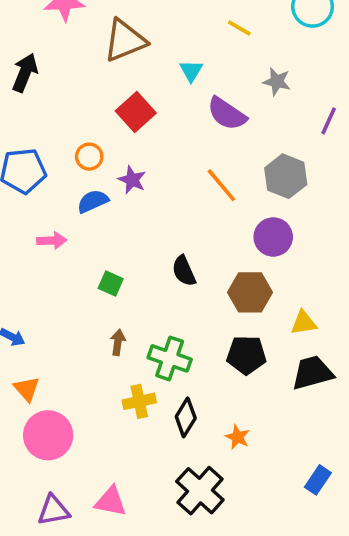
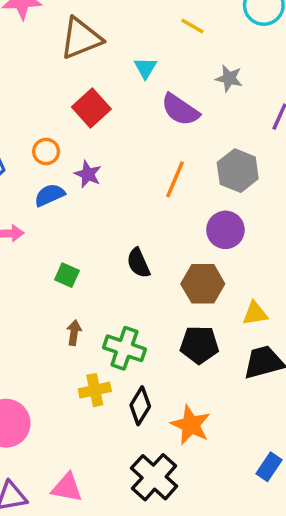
orange line: (221, 185) -> (175, 179), turned 63
orange star: (237, 437) -> (191, 425), size x1.6

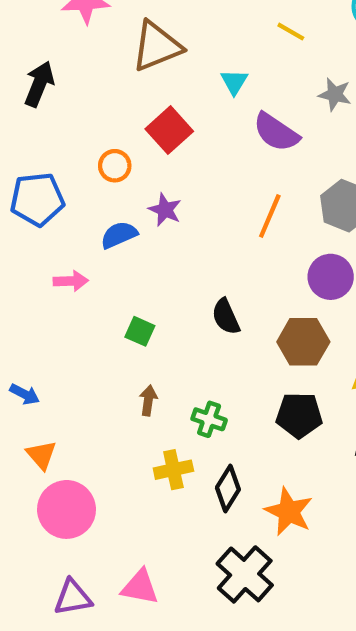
orange circle: (46, 151) -> (115, 166), moved
green cross: (124, 348) -> (209, 419), size x0.7

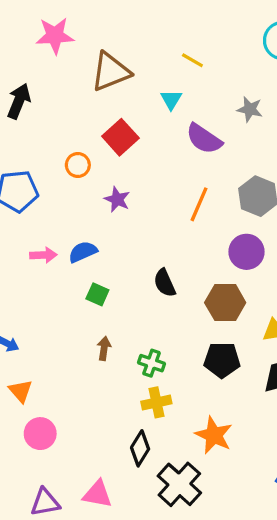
yellow line: (291, 32) -> (192, 60), moved
blue semicircle: (119, 235) -> (83, 252), moved
yellow cross: (173, 470) -> (156, 402), moved
black diamond: (228, 489) -> (140, 448), moved
pink circle: (67, 509) -> (40, 434), size x0.7

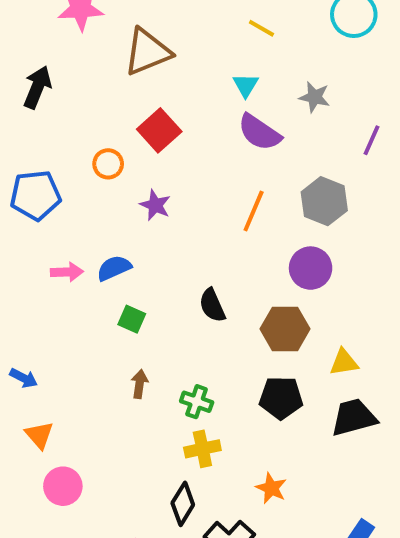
yellow line: (192, 60) -> (261, 28), moved
cyan triangle: (171, 99) -> (246, 85), moved
orange star: (214, 435) -> (271, 488), size x0.7

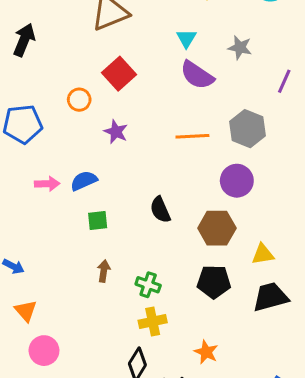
orange line: (254, 211) -> (192, 136), turned 64
green square: (132, 319) -> (98, 220), turned -30

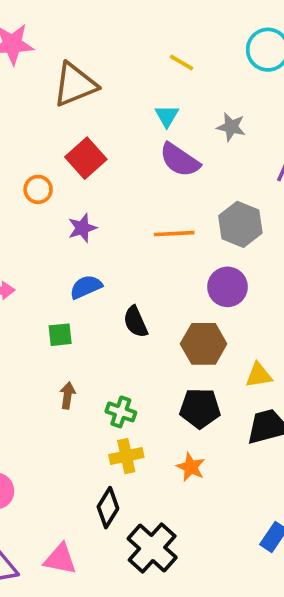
purple star: (116, 132) -> (82, 228), turned 30
blue semicircle: (84, 181) -> (86, 287), moved
orange star: (206, 352) -> (191, 467), moved

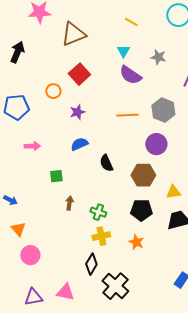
green square: (60, 335) -> (56, 176), moved

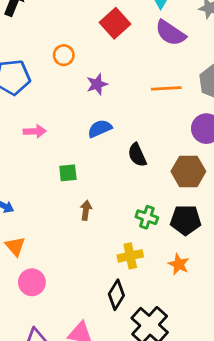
red square: (79, 74) -> (115, 23), moved
green cross: (98, 212) -> (147, 217), moved

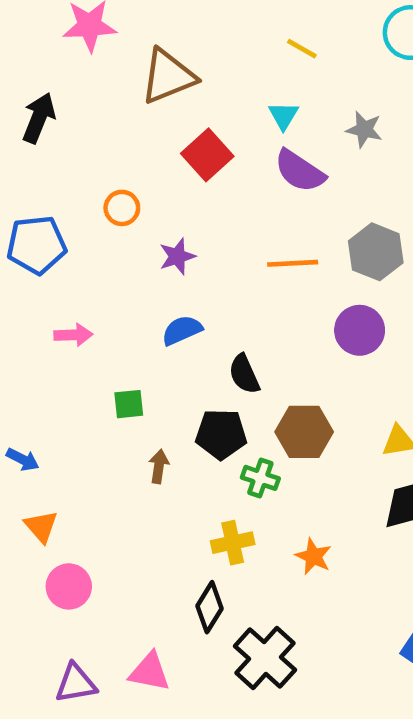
brown hexagon: (188, 171) -> (304, 432), moved
black pentagon: (186, 220) -> (221, 434), moved

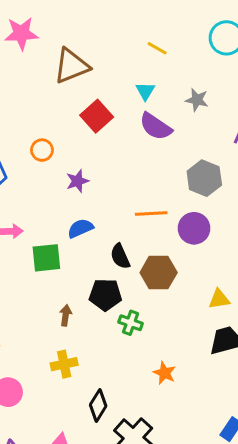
orange line: (293, 263) -> (151, 214), moved
green square: (129, 404) -> (46, 258), moved, size x1.5
brown hexagon: (304, 432) -> (159, 273), moved
yellow cross: (233, 543) -> (64, 364), moved

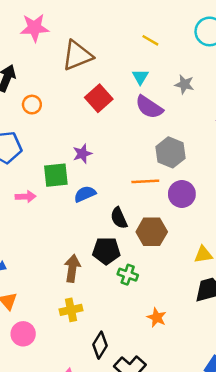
orange circle: (42, 150) -> (32, 105), moved
gray hexagon: (204, 178) -> (171, 152), moved
green square: (46, 258) -> (56, 175), moved
brown arrow: (66, 315) -> (72, 268), size x1.5

